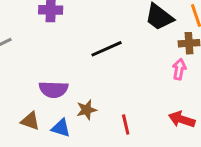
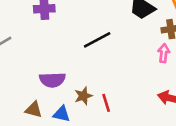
red line: (126, 125) -> (106, 103), moved

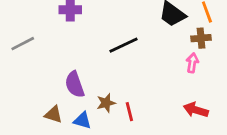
purple semicircle: (52, 80) -> (75, 84), turned 70

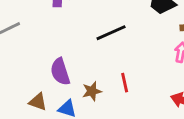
red line: (129, 112) -> (125, 83), moved

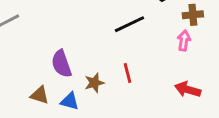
black line: (111, 33) -> (129, 24), moved

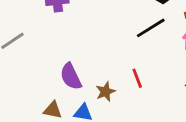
black line: (129, 24) -> (151, 28), moved

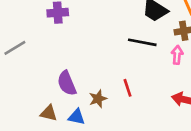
black line: (151, 28) -> (142, 42), turned 40

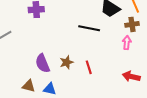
black line: (142, 42) -> (89, 28), moved
brown star: (98, 99) -> (67, 62), moved

